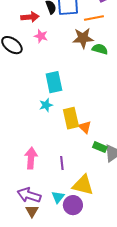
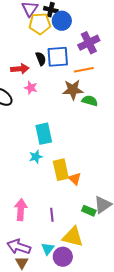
green rectangle: (100, 147) -> (89, 211), moved

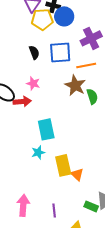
black semicircle: (41, 59) -> (34, 52), moved
red arrow: (20, 69) -> (22, 101), moved
brown star: (73, 90) -> (75, 85), turned 30
green semicircle: (90, 101) -> (92, 96), turned 56

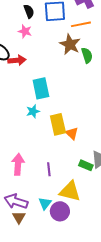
pink star: (33, 83) -> (25, 31), moved

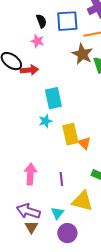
purple circle: (60, 211) -> (67, 233), moved

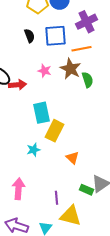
pink star: (37, 41) -> (44, 71), moved
cyan star: (45, 121) -> (34, 150), moved
yellow rectangle: (70, 134) -> (54, 131), moved, turned 40
purple line: (61, 179) -> (56, 198), moved

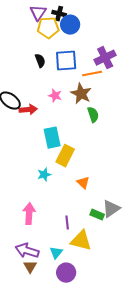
purple cross: (86, 22) -> (105, 58), moved
green semicircle: (88, 80) -> (93, 115), moved

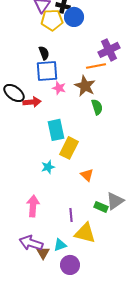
blue square: (66, 61) -> (47, 71), moved
cyan triangle: (56, 253) -> (60, 245), turned 32
brown triangle: (30, 267) -> (43, 253), moved

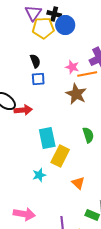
blue square: (47, 71) -> (38, 79), size x0.6
pink star: (59, 88) -> (72, 67), moved
green semicircle: (97, 107) -> (88, 135), moved
pink arrow: (33, 206) -> (24, 214), turned 95

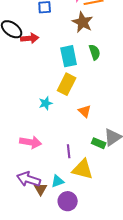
green semicircle: (88, 135) -> (95, 52), moved
cyan rectangle: (47, 138) -> (69, 56), moved

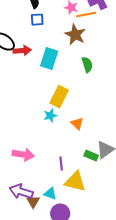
cyan rectangle: (69, 56) -> (49, 59), moved, turned 30
cyan star: (46, 103) -> (50, 116), moved
cyan triangle: (58, 181) -> (50, 194), turned 40

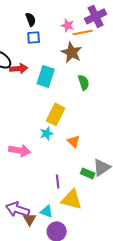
pink arrow: (23, 155) -> (20, 150), moved

